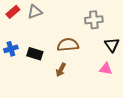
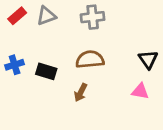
gray cross: (94, 20) -> (93, 17), moved

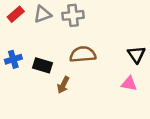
gray cross: (93, 17) -> (73, 15), moved
brown arrow: (81, 93) -> (63, 85), moved

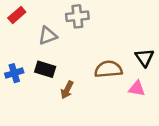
gray triangle: (43, 14) -> (48, 36), moved
brown semicircle: (83, 54) -> (108, 69), moved
blue cross: (13, 59) -> (14, 73), moved

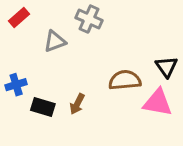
gray cross: (77, 16) -> (89, 19), turned 30
black rectangle: (45, 69) -> (43, 107), moved
pink triangle: (137, 89) -> (158, 103), size x1.5

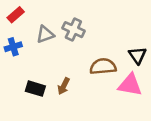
gray cross: (89, 19) -> (73, 30), moved
blue cross: (16, 85) -> (13, 47), moved

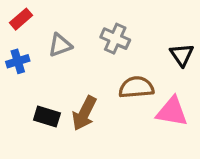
gray cross: (73, 30) -> (115, 39), moved
black triangle: (137, 55) -> (182, 55), moved
brown arrow: (64, 86) -> (84, 113), size x1.5

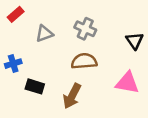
blue cross: (18, 61) -> (13, 64), moved
brown semicircle: (136, 87) -> (84, 61), moved
brown arrow: (84, 113) -> (72, 96), moved

